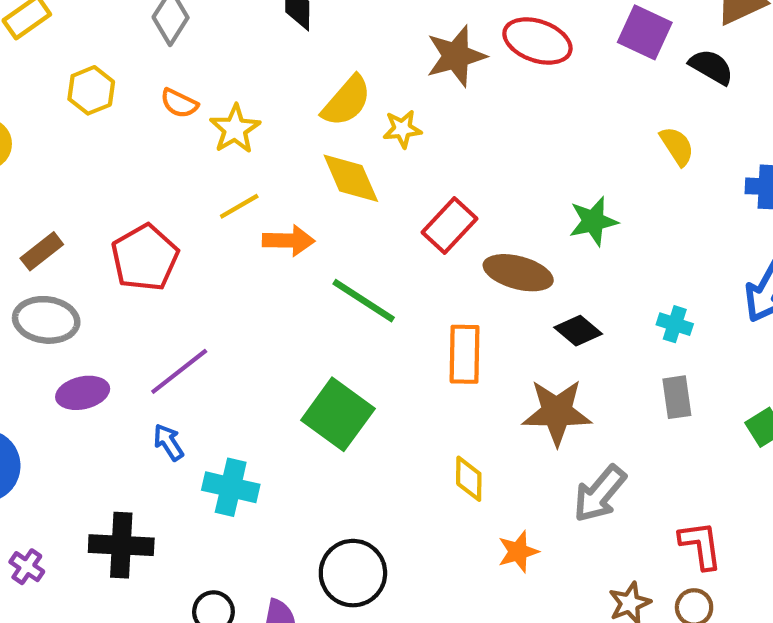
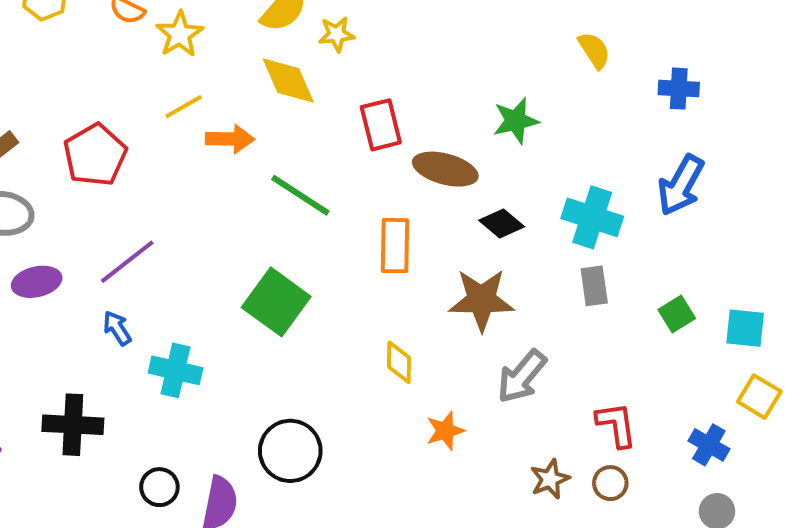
red rectangle: (449, 226) -> (381, 125), turned -57
cyan cross: (675, 324) -> (592, 217), size x1.8

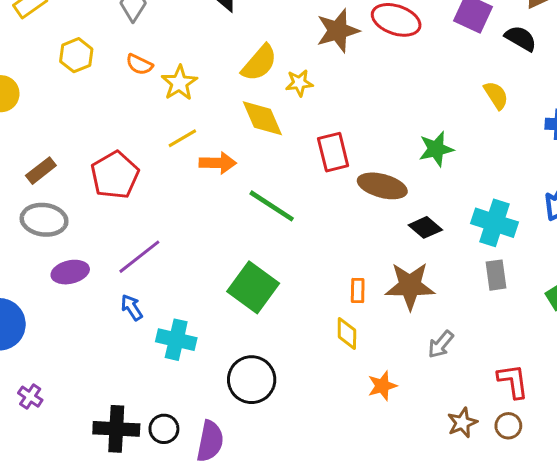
orange rectangle: (395, 246) -> (358, 290), moved, size x0.6
gray arrow: (522, 376) -> (441, 344), size x0.7
black cross: (73, 425) -> (116, 429), moved
black circle: (290, 451) -> (252, 380), moved

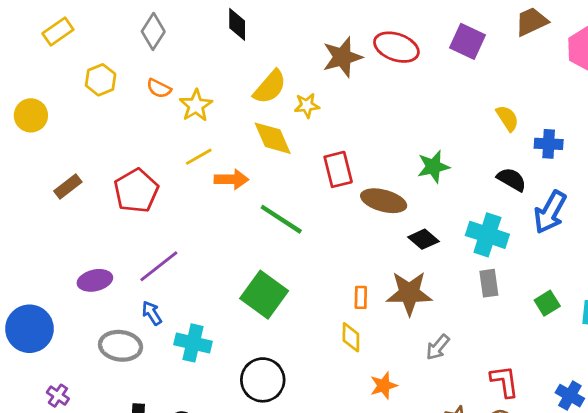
black semicircle: (521, 38) -> (512, 179), moved
yellow semicircle: (496, 95) -> (507, 118), moved
gray ellipse: (44, 220) -> (121, 346), moved

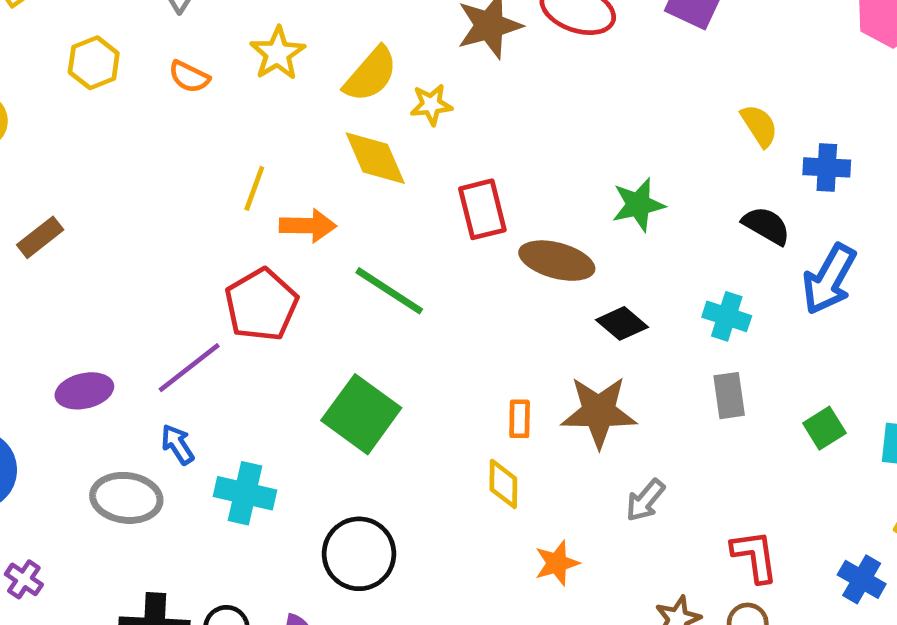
yellow star: (196, 105) -> (278, 53), moved
yellow line: (199, 157) -> (254, 188), turned -40
red pentagon: (136, 191) -> (261, 305), moved
cyan cross: (487, 235) -> (727, 316), size x0.7

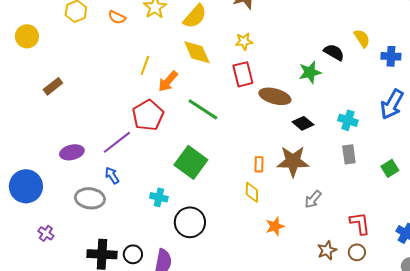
yellow star: (431, 105) -> (244, 41), moved
orange arrow: (308, 226) -> (168, 81), turned 130
black semicircle: (766, 226) -> (334, 52), moved
cyan cross: (245, 493) -> (159, 197), moved, size x0.7

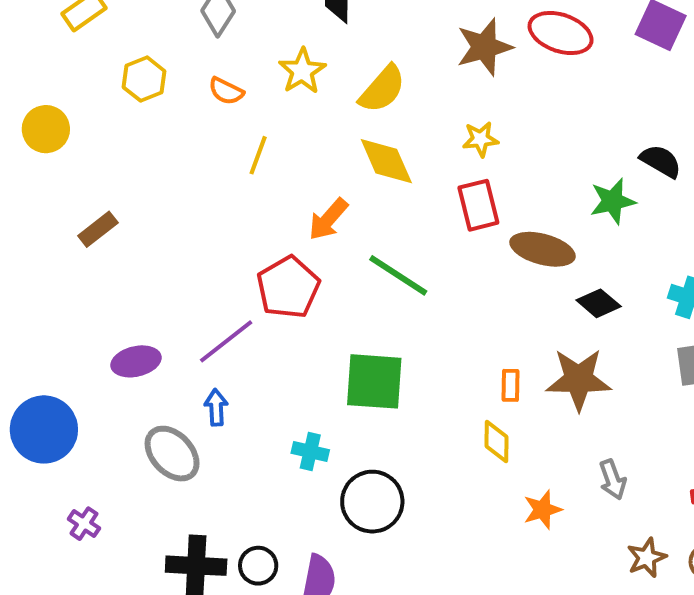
yellow line: (145, 65) -> (258, 155), moved
green square: (191, 162) -> (374, 381), turned -32
blue arrow: (112, 175) -> (216, 407), turned 30
gray ellipse: (90, 198) -> (172, 454), turned 40
gray arrow: (313, 199) -> (613, 480), moved, turned -60

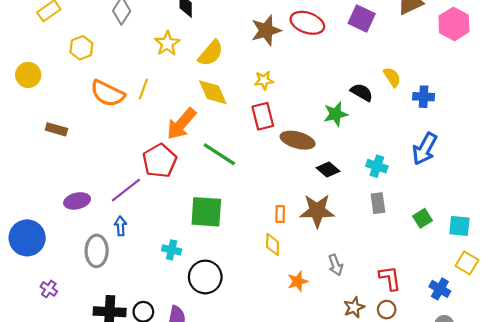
orange semicircle: (226, 91) -> (107, 93), moved, size x1.8
orange arrow: (328, 219) -> (181, 124), size x1.4
brown rectangle: (98, 229) -> (56, 129), turned 54
gray ellipse: (172, 454) -> (97, 251), turned 44

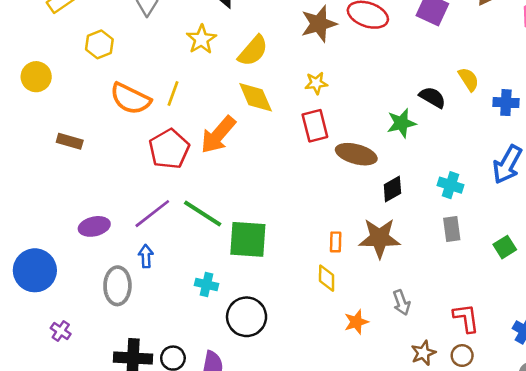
green line: (219, 154) -> (203, 214), moved
red pentagon: (160, 161) -> (169, 149), moved
black diamond: (328, 169) -> (392, 189), turned -70

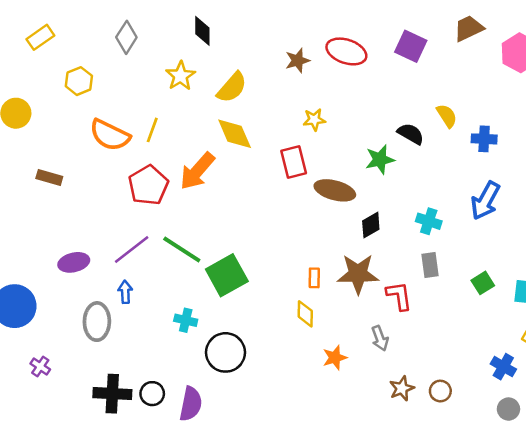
brown star: (319, 24) -> (298, 60), size x0.7
yellow star: (316, 83) -> (314, 120), moved
green square: (248, 239) -> (227, 275), turned -33
red L-shape: (466, 318) -> (399, 296), moved

